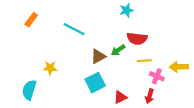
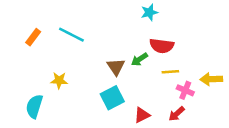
orange rectangle: (31, 20) -> (33, 37), moved
cyan line: (74, 29) -> (71, 35), moved
brown triangle: (98, 56) -> (116, 67), turned -35
red arrow: (150, 96) -> (177, 114), turned 32

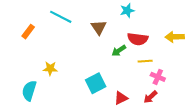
cyan line: (71, 35) -> (61, 17), moved
brown triangle: (116, 67) -> (99, 27), moved
yellow arrow: (211, 79) -> (175, 37), moved

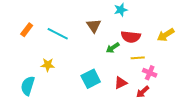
cyan line: (61, 17) -> (58, 34), moved
yellow arrow: (175, 37) -> (166, 35), turned -30
red triangle: (121, 98) -> (121, 83), moved

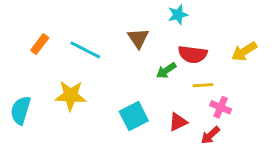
yellow star: (48, 65) -> (71, 96), size x1.5
cyan semicircle: (28, 86) -> (21, 110), moved

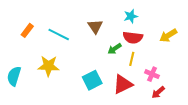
cyan star: (178, 15) -> (131, 16), moved
yellow line: (203, 85) -> (132, 59), moved, turned -72
red triangle: (178, 122) -> (123, 84), size x1.5
red arrow: (210, 135) -> (158, 92), moved

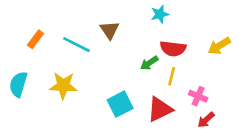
cyan star: (131, 16) -> (160, 14), moved
brown triangle: (95, 26) -> (110, 30), moved
cyan semicircle: (14, 76) -> (18, 84), moved

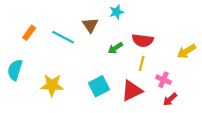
cyan star: (160, 14) -> (116, 12), moved
yellow arrow: (219, 46) -> (186, 51), moved
green arrow: (149, 63) -> (115, 48), moved
yellow star: (63, 86) -> (52, 85), moved

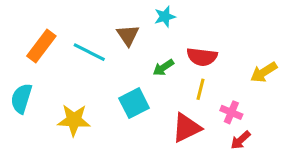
orange rectangle: (29, 33) -> (41, 46), size x1.5
cyan square: (99, 86) -> (134, 103), moved

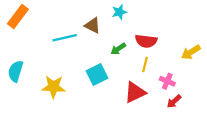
brown triangle: (128, 35) -> (93, 25), turned -30
orange rectangle: (41, 46) -> (18, 17), moved
cyan line: (89, 52) -> (65, 38), turned -40

